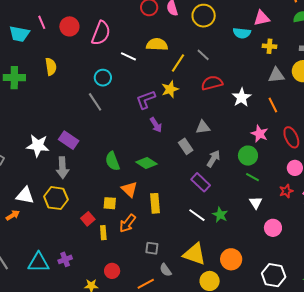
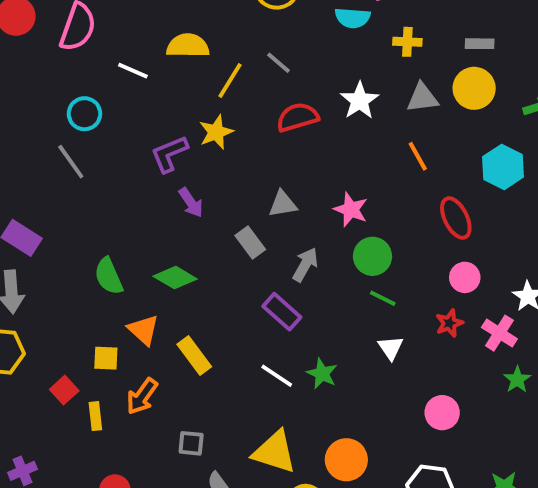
white star: (242, 97) -> (360, 101), moved
pink star: (260, 134) -> (351, 210), moved
yellow rectangle: (155, 203) -> (194, 355), turned -30
pink circle: (273, 228) -> (442, 413), moved

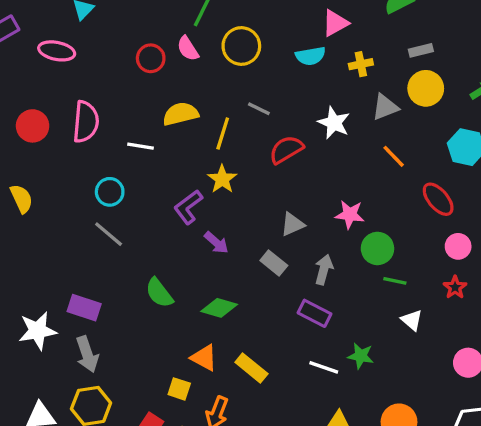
green semicircle: (109, 276) -> (159, 293), moved
yellow square: (106, 358) -> (179, 389), turned 30

